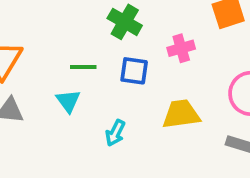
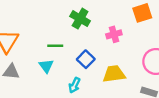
blue square: (134, 71) -> (86, 59), moved, turned 36

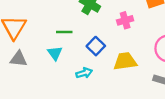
cyan arrow: (74, 85) -> (84, 73), turned -133

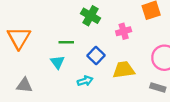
gray triangle: (19, 59) -> (24, 85), moved

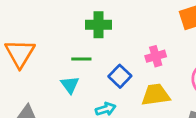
green cross: (91, 16) -> (98, 25), moved, turned -30
pink cross: (124, 31) -> (156, 56), moved

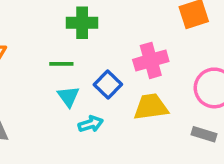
pink cross: (156, 56) -> (151, 60), size x1.4
cyan triangle: (70, 85) -> (68, 97), moved

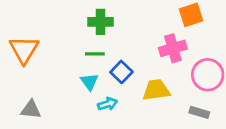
pink cross: (151, 60) -> (173, 48), moved
green line: (61, 64) -> (95, 54), moved

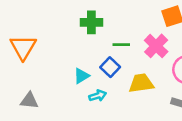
pink cross: (173, 48) -> (156, 46), turned -30
green line: (95, 54) -> (121, 45), moved
cyan triangle: (89, 82) -> (82, 76), turned 35

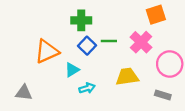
orange triangle: (23, 47) -> (47, 51), moved, turned 35
blue square: (110, 67) -> (87, 46), moved

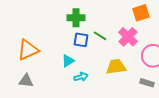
green line: (109, 41) -> (100, 36), turned 32
blue square: (87, 46) -> (81, 40), turned -35
orange triangle: (47, 51) -> (28, 50), moved

